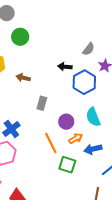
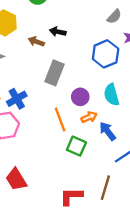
black arrow: (65, 67) -> (58, 32), moved
gray rectangle: (42, 103) -> (54, 73), size x1.5
blue arrow: (93, 149) -> (108, 131), turned 60

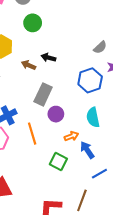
purple circle: (80, 97) -> (56, 114), moved
orange line: (60, 119) -> (32, 134), moved

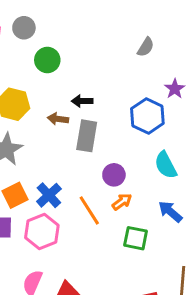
gray semicircle: (100, 47) -> (146, 47), moved
gray rectangle: (43, 94) -> (87, 136), moved
orange arrow: (71, 136) -> (122, 202), moved

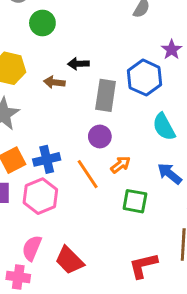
gray rectangle: (87, 136) -> (106, 95), moved
purple circle: (114, 175) -> (100, 136), moved
blue cross: (49, 195) -> (47, 159), turned 30

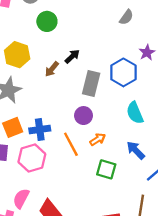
black arrow: (78, 64) -> (72, 56), turned 133
brown arrow: (54, 82) -> (52, 69), turned -63

